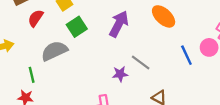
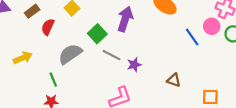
green square: (77, 27) -> (97, 34), moved
gray line: (141, 63) -> (112, 55), moved

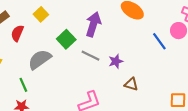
gray line: (112, 55) -> (91, 56), moved
purple star: (134, 65) -> (116, 61), moved
brown triangle: (174, 80) -> (131, 84), moved

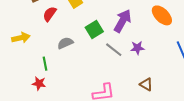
gray semicircle: (40, 59) -> (65, 43), size x0.7
purple star: (116, 61) -> (137, 48), moved

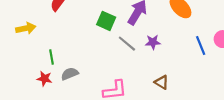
green square: (94, 29) -> (106, 21), turned -36
gray semicircle: (65, 43) -> (70, 74), moved

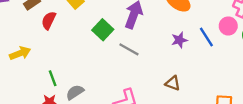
green square: (106, 21) -> (103, 30), turned 30
purple star: (153, 42) -> (179, 40), moved

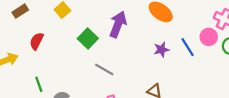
red semicircle: (49, 20) -> (37, 41), moved
gray line: (129, 49) -> (104, 70), moved

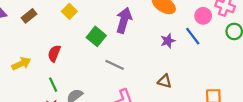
pink circle: (209, 37) -> (203, 16), moved
red semicircle: (37, 41) -> (54, 53), moved

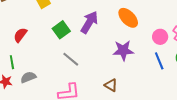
blue line: (193, 36) -> (159, 61), moved
purple star: (168, 41) -> (123, 50), size x1.5

